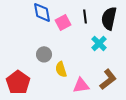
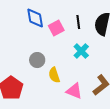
cyan cross: (99, 43) -> (81, 51), moved
pink triangle: (81, 85) -> (74, 91), turned 30

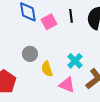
cyan cross: (81, 51) -> (75, 61), moved

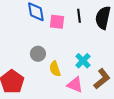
pink square: (49, 22) -> (57, 22), turned 35

